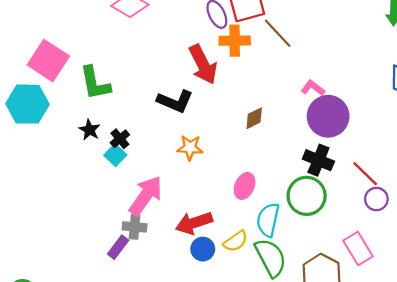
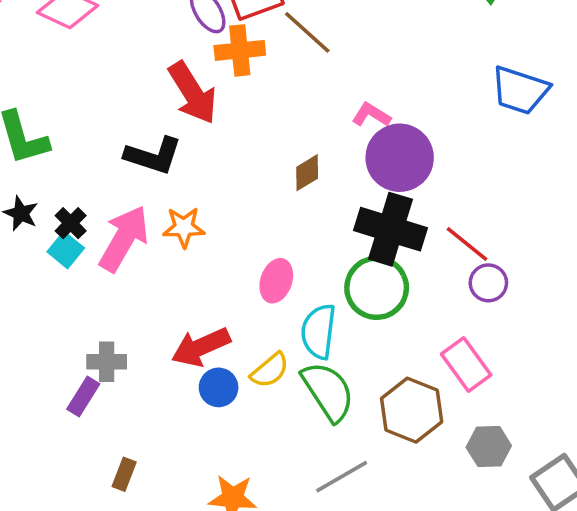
brown diamond: (254, 118) -> (307, 173), moved
black cross: (318, 160) -> (390, 229), size x1.4
pink arrow: (146, 196) -> (124, 239), moved

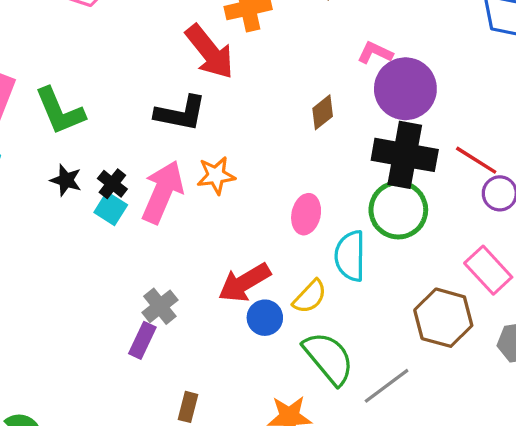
gray cross: (107, 362) -> (160, 306), turned -32
green semicircle: (328, 391) -> (329, 358), moved

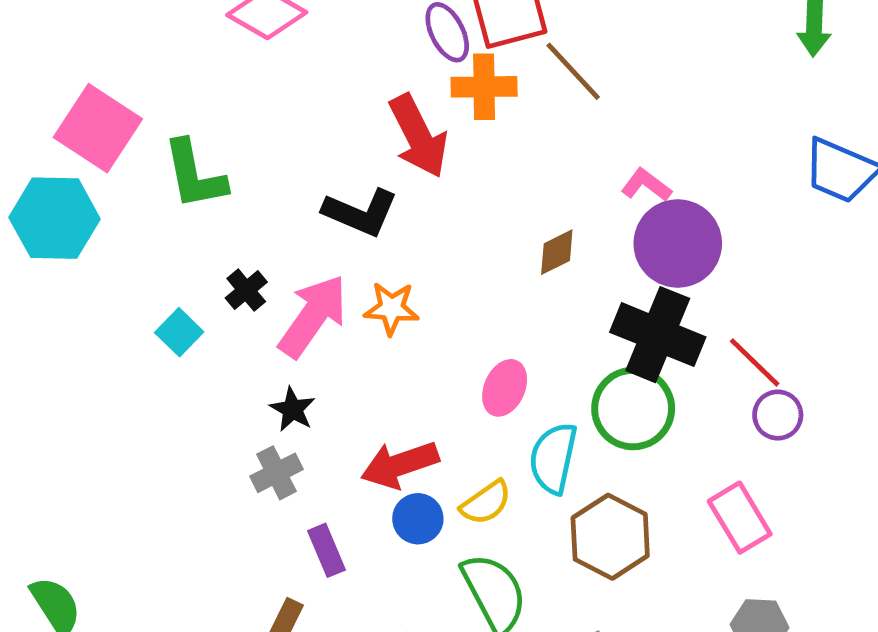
black star: (66, 180) -> (293, 409), moved
cyan square: (111, 209) -> (179, 332), moved
brown hexagon: (443, 318) -> (610, 537), moved
purple rectangle: (142, 340) -> (327, 550), moved, turned -60

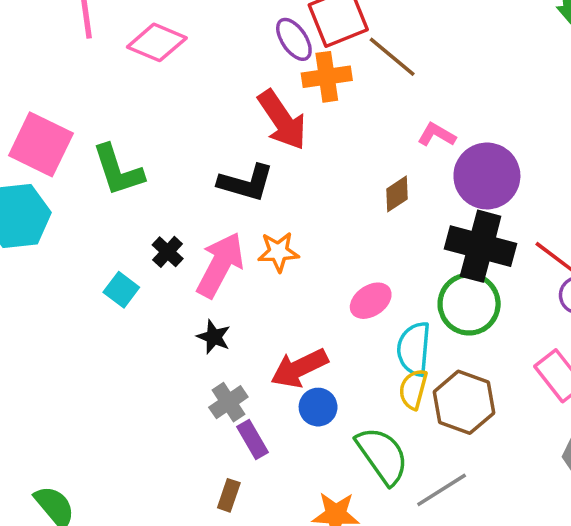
pink L-shape: (646, 185) -> (437, 135), moved
pink ellipse: (505, 388) -> (371, 301), turned 39
gray cross: (277, 473) -> (228, 402), moved
yellow semicircle: (486, 503) -> (413, 389), moved, turned 147

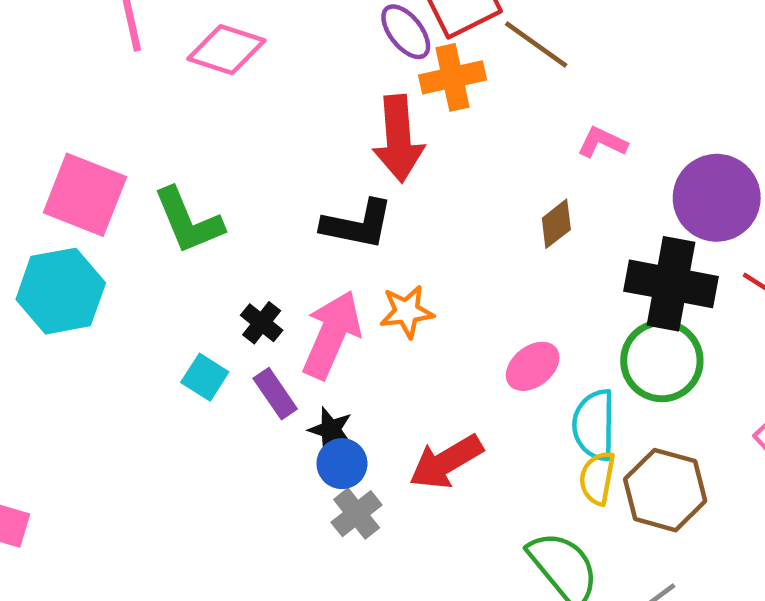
red arrow: (282, 120) -> (398, 139), turned 34
purple circle: (487, 176) -> (717, 198), moved
blue circle: (318, 407) -> (342, 464), moved
purple rectangle: (253, 439) -> (275, 394), moved

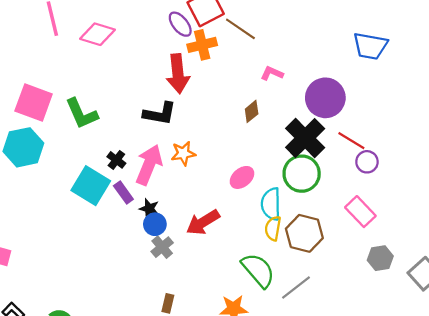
black cross: (671, 284) -> (305, 138), turned 36
cyan square: (205, 377) -> (91, 186), size x1.8

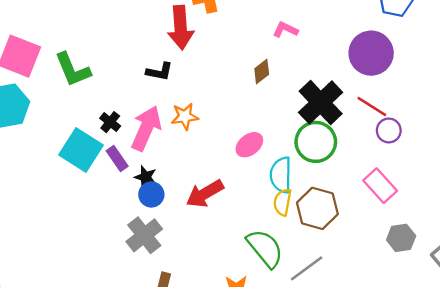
purple circle: (325, 98) -> (371, 53), moved
black L-shape: (160, 114) -> (159, 72), size x0.7
gray cross: (162, 247) -> (144, 235), moved, size x1.4

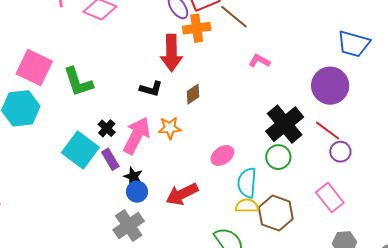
brown diamond: (262, 71) -> (193, 94), moved
green circle: (316, 142) -> (278, 157), size x0.7
yellow semicircle: (283, 202) -> (247, 206), turned 75

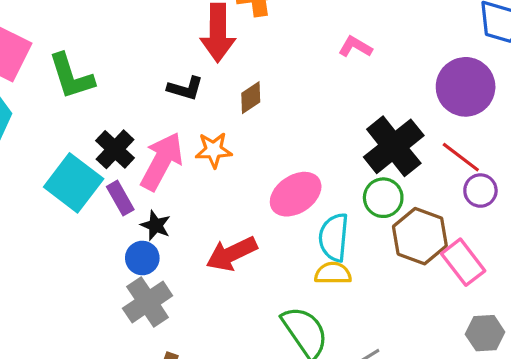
black cross: (107, 128) -> (115, 149), size x1.4
pink ellipse: (222, 155) -> (296, 194), size x1.4
blue circle: (137, 192) -> (142, 258), moved
brown hexagon: (276, 213) -> (420, 236), moved

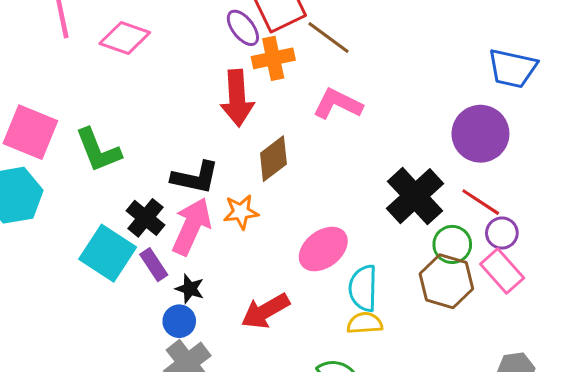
pink L-shape: (355, 47) -> (338, 104), moved, size x1.5
black L-shape: (185, 88) -> (195, 178), moved, size x1.4
brown diamond: (251, 98) -> (273, 159), size x1.4
green circle: (383, 198) -> (452, 244), moved
pink rectangle: (463, 262) -> (502, 271), moved

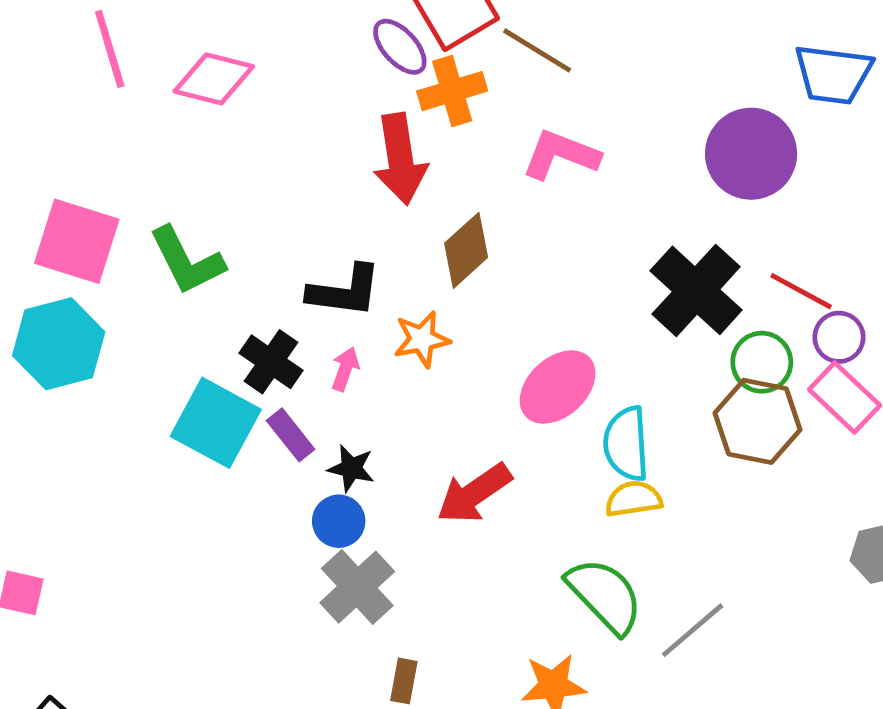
purple circle: (480, 134) -> (751, 154), moved
pink arrow: (191, 226) -> (345, 369), size x0.5

